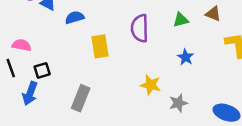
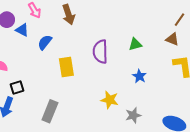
brown triangle: (213, 14) -> (172, 39), moved
blue semicircle: (75, 17) -> (45, 42), turned -35

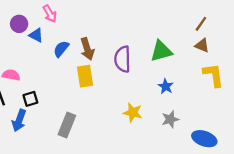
brown arrow: (68, 15) -> (87, 49), moved
brown line: (179, 20) -> (201, 24), moved
green triangle: (135, 44) -> (161, 51), size x1.5
gray star: (133, 115) -> (170, 119), moved

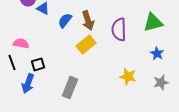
yellow rectangle: (85, 76) -> (86, 44), turned 60

